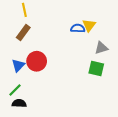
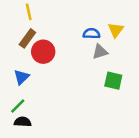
yellow triangle: (89, 25) -> (116, 30), moved
gray triangle: (101, 48) -> (100, 52), moved
red circle: (37, 61) -> (43, 52), moved

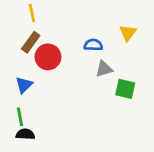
blue semicircle: (92, 34) -> (93, 45), moved
gray triangle: (100, 52) -> (104, 69), moved
green line: (18, 106) -> (20, 117), turned -56

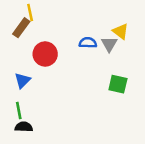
yellow triangle: (128, 33) -> (121, 31), turned -30
brown rectangle: (31, 42) -> (21, 28), moved
gray triangle: (104, 69) -> (109, 44), moved, turned -42

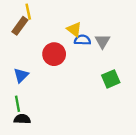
yellow triangle: (121, 31) -> (74, 29), moved
red circle: (45, 54) -> (54, 54), moved
green square: (118, 84) -> (111, 79), turned -36

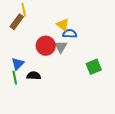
gray triangle: (102, 41) -> (61, 47), moved
green line: (18, 104) -> (15, 78), moved
black semicircle: (22, 119) -> (34, 76), moved

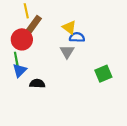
brown rectangle: (17, 22) -> (34, 24), moved
red circle: (46, 46) -> (22, 39), moved
green line: (15, 78) -> (16, 59), moved

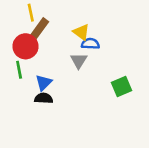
blue triangle: (20, 70) -> (44, 83), moved

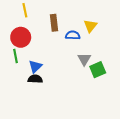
brown rectangle: (40, 28) -> (54, 23), moved, turned -42
yellow triangle: (81, 32) -> (90, 26), moved, turned 32
gray triangle: (79, 61) -> (84, 59), moved

